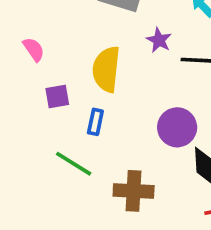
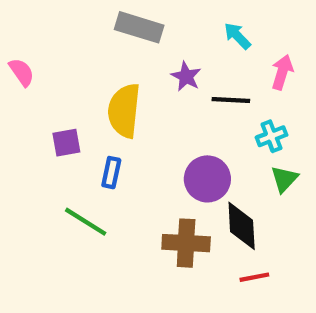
pink semicircle: (34, 49) -> (22, 72), moved
brown cross: (134, 191) -> (186, 243), moved

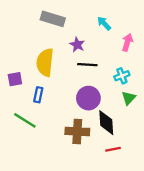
black line: (231, 100) -> (87, 65), moved

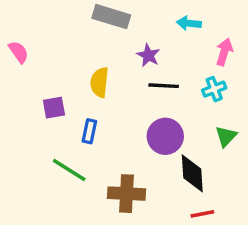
cyan arrow: (104, 23) -> (189, 23), turned -40
yellow semicircle: (45, 62) -> (99, 82), size x0.7
cyan cross: (122, 76) -> (214, 89), moved
brown cross: (77, 131) -> (126, 194), moved

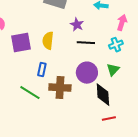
purple square: (54, 108) -> (21, 43), moved, size x1.5
green triangle: (226, 136) -> (113, 70), moved
brown cross: (126, 194) -> (60, 88), moved

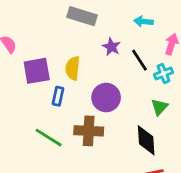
black line: (86, 43) -> (139, 60), moved, turned 54
blue rectangle: (42, 70) -> (58, 96), moved
purple circle: (87, 73) -> (106, 98), moved

